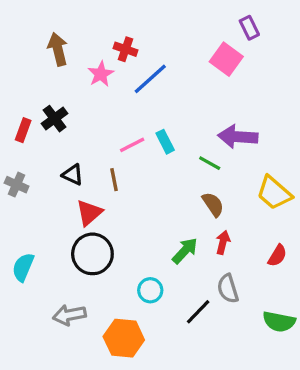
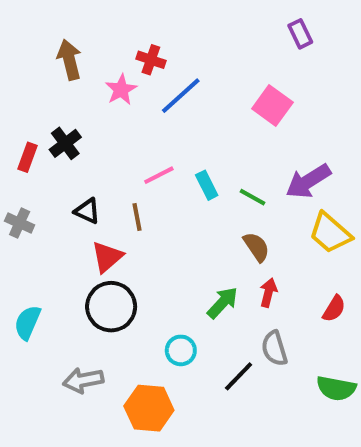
pink square: (226, 59) -> (272, 106), moved
purple arrow: (238, 137) -> (308, 181), moved, turned -36
cyan rectangle: (165, 142) -> (207, 185), moved

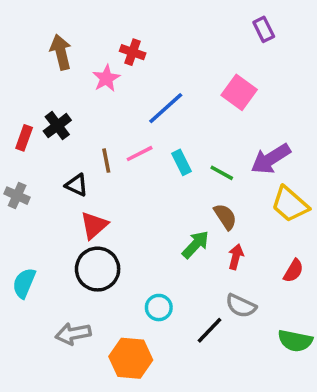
blue line: (181, 96) -> (166, 108), moved
brown line: (137, 217) -> (106, 161), moved
green arrow: (223, 303) -> (195, 245), moved
gray semicircle: (274, 348) -> (241, 306), turned -48

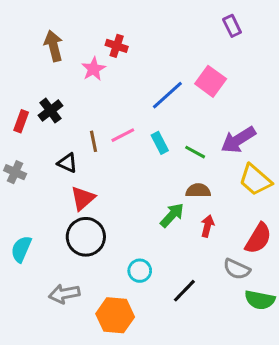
blue line: (166, 108) -> (167, 95), moved
brown semicircle: (225, 217) -> (198, 191), turned -55
red semicircle: (293, 271) -> (258, 238), size x1.5
gray semicircle: (241, 306) -> (237, 269), moved

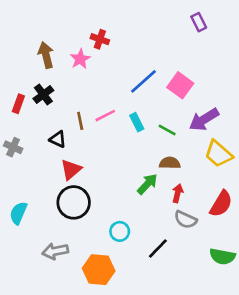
brown arrow: (54, 46) -> (46, 55), moved
pink square: (211, 81) -> (180, 85), moved
gray semicircle: (237, 269) -> (186, 220), moved

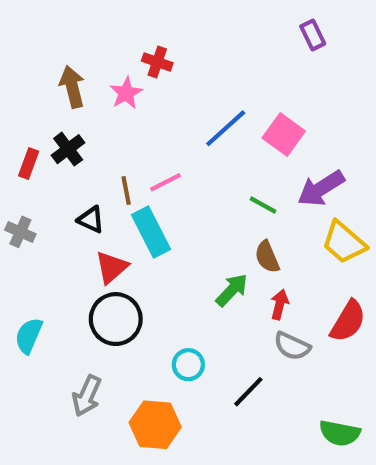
cyan rectangle: (137, 122) -> (151, 232), moved, size x1.6
brown semicircle: (170, 163) -> (267, 257), turned -114
gray arrow: (55, 251) -> (87, 396), turned -55
green semicircle: (222, 256) -> (340, 433), moved

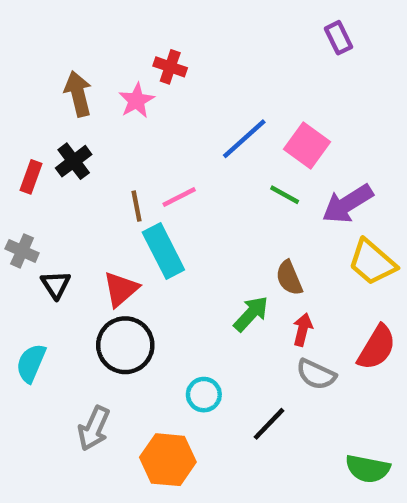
green line: (263, 205) -> (285, 195), moved
black triangle: (91, 220) -> (56, 285), moved, turned 32

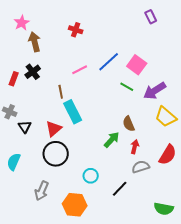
pink star: (136, 101) -> (22, 23), moved
pink line: (179, 197) -> (80, 70), moved
gray semicircle: (316, 374) -> (141, 167), turned 138

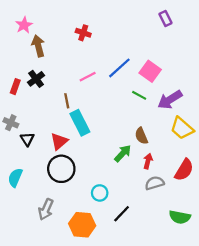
black line: (120, 189) -> (122, 214), moved
green semicircle: (164, 209) -> (180, 217), moved

